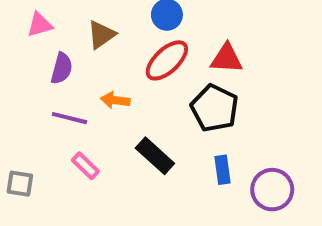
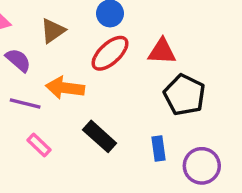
purple semicircle: (62, 68) -> (18, 60), turned -64
orange arrow: (115, 100) -> (65, 88), size x1.5
black pentagon: (215, 108) -> (184, 95), moved

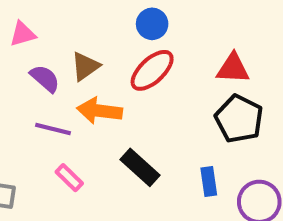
brown triangle: (53, 31) -> (85, 66), moved
red triangle: (162, 52) -> (233, 68), moved

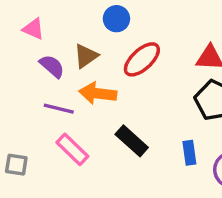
blue circle: (152, 24) -> (116, 19), moved
pink triangle: (23, 34) -> (33, 29), turned 40
pink rectangle: (69, 178) -> (72, 149), size x1.4

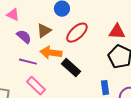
black rectangle: (132, 141) -> (71, 68), moved

